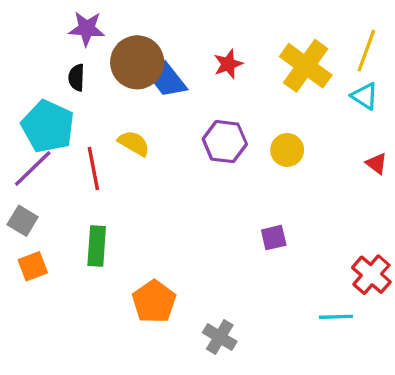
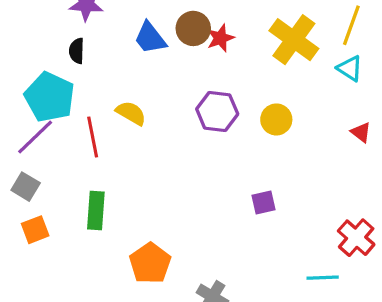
brown circle: (137, 62) -> (193, 28), moved, size x0.7
blue trapezoid: (169, 81) -> (150, 38), moved

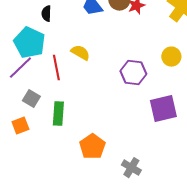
purple hexagon: (217, 112) -> (133, 73), moved
gray square: (26, 187) -> (31, 99), moved
purple square: (264, 203) -> (163, 109), size x1.8

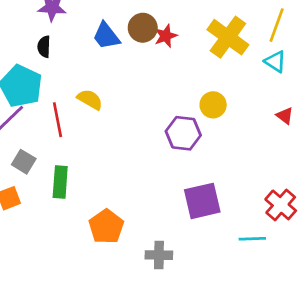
purple hexagon: (133, 73) -> (183, 133), moved
purple square: (163, 109) -> (202, 201), moved
gray cross: (131, 168) -> (159, 255), turned -30

